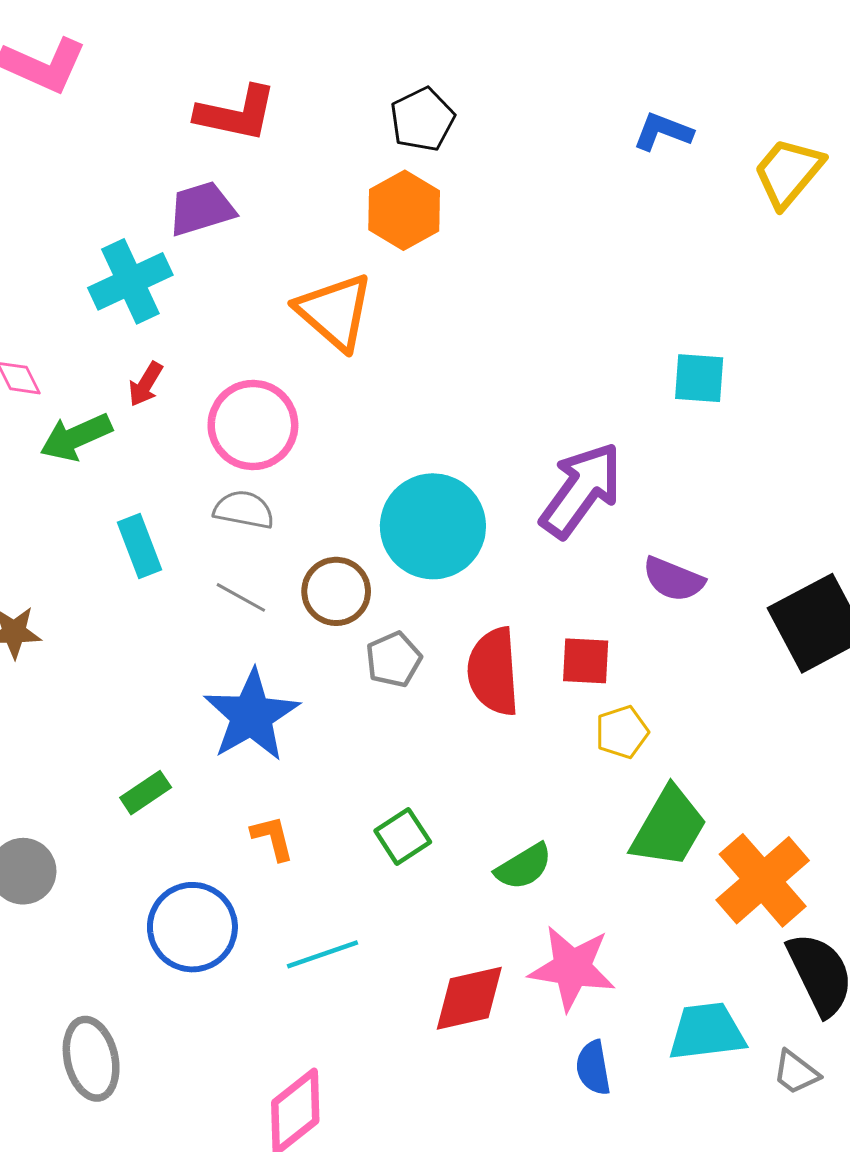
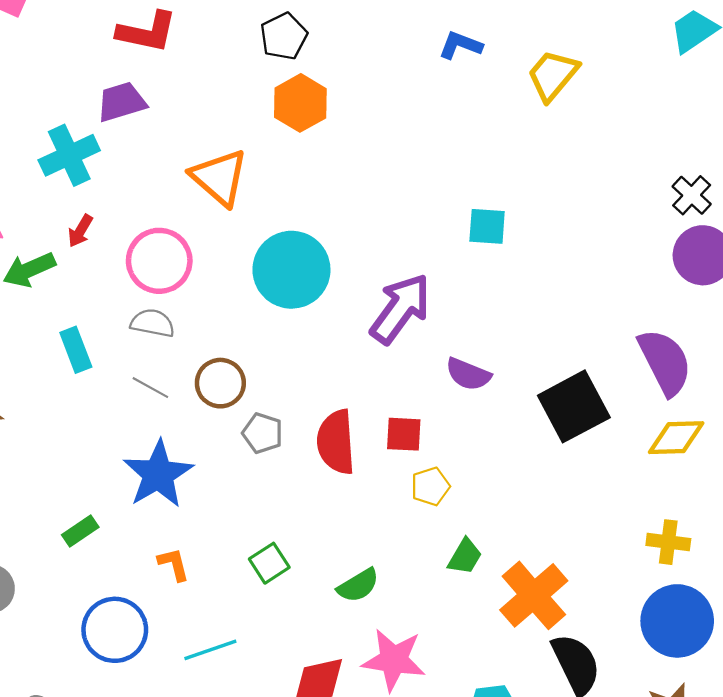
orange hexagon: (404, 210) -> (300, 103), moved
cyan circle: (433, 526) -> (291, 270), moved
gray pentagon: (394, 659) -> (263, 433), turned -30
green trapezoid: (669, 827) -> (465, 556), size x0.6

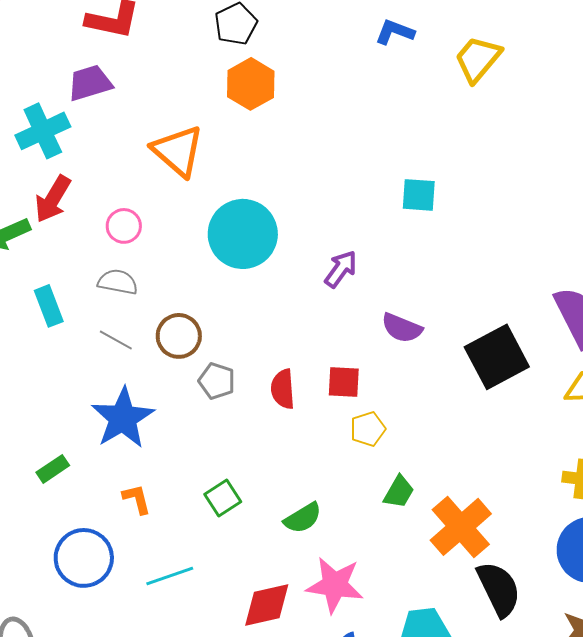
red arrow: (80, 231) -> (53, 199), size x1.6
pink circle: (159, 261) -> (124, 226), size x0.6
purple arrow: (400, 309) -> (341, 269), size x0.6
red semicircle: (336, 442) -> (283, 389), size x0.7

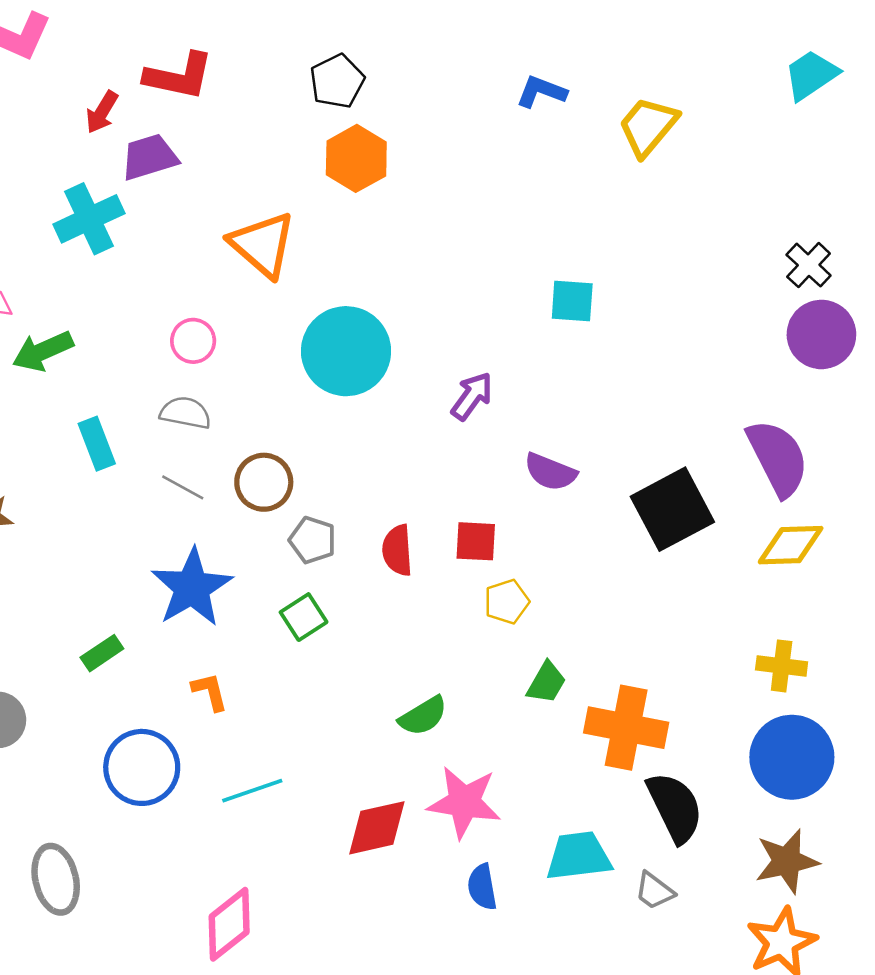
red arrow: (53, 199) -> (102, 112), moved, size x0.7
green square: (223, 498) -> (304, 617), moved
orange cross: (461, 527) -> (626, 728), turned -38

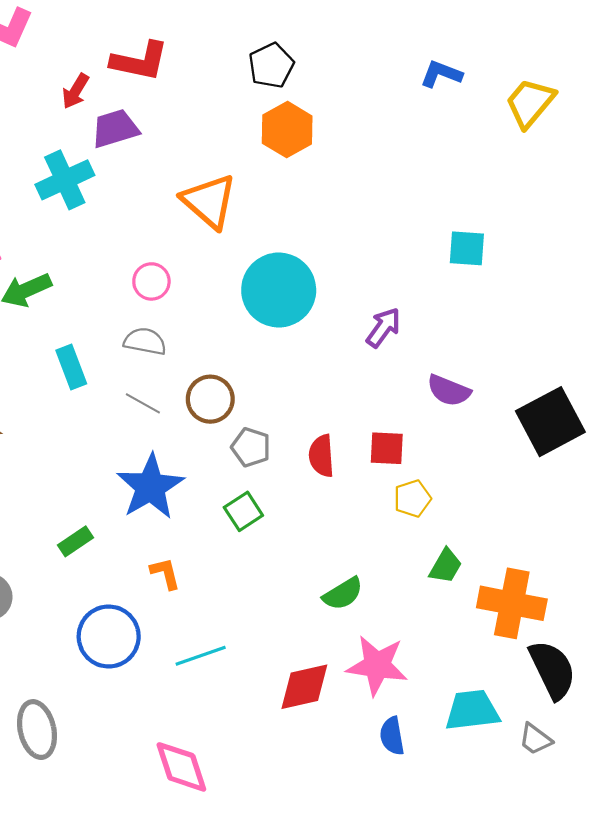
pink diamond: (229, 924) -> (181, 767), turned -70

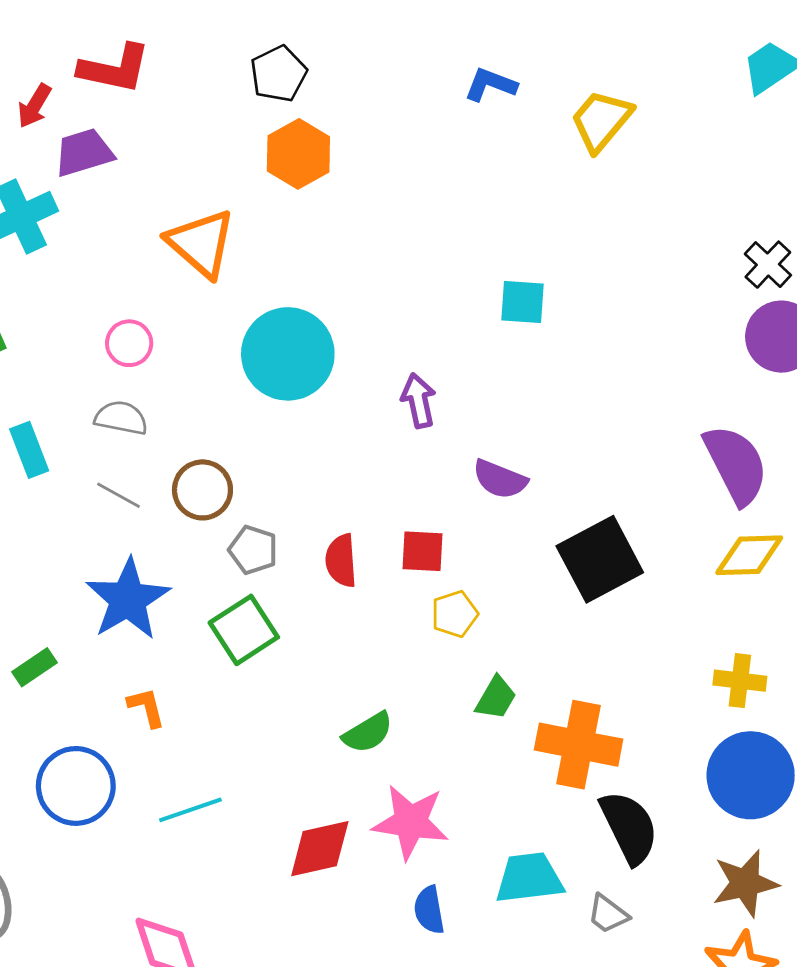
purple arrow: (383, 327) -> (419, 401), turned -48
black square: (550, 422) -> (600, 559), moved
green square: (243, 511) -> (244, 630), size x1.4

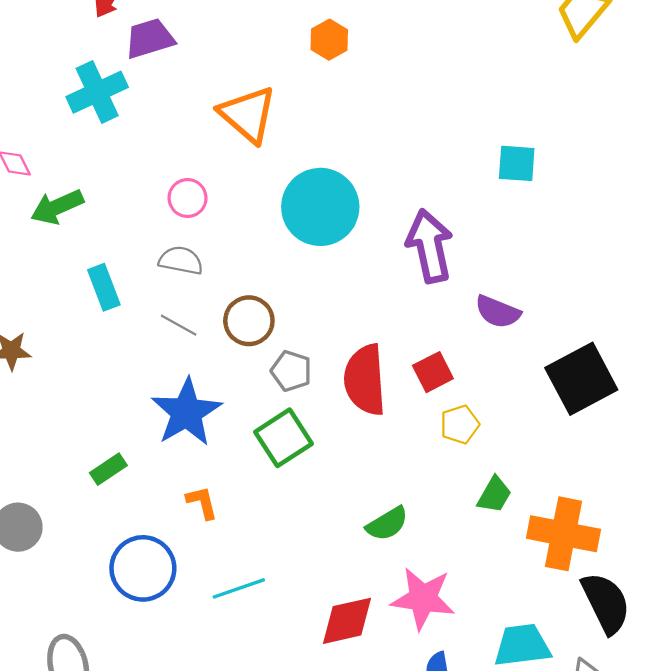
orange hexagon: (298, 154) -> (329, 40), size x0.7
purple arrow: (419, 401) -> (430, 246), size x1.6
red square: (423, 551) -> (433, 372), turned -30
red semicircle: (341, 561) -> (365, 380), size x1.6

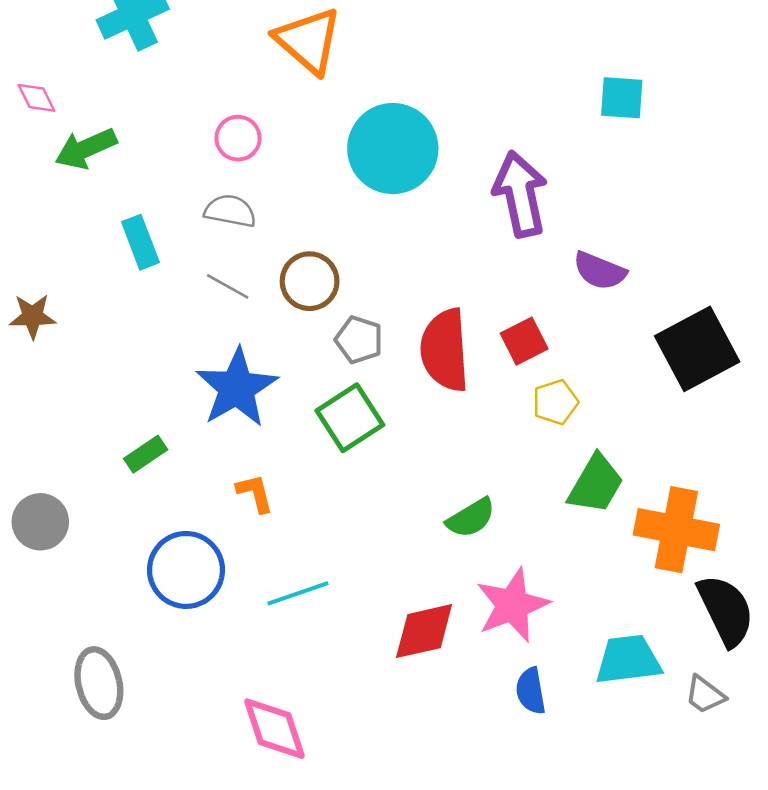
green trapezoid: (494, 495) -> (596, 484), size x1.4
pink star: (423, 599) -> (512, 605), turned -30

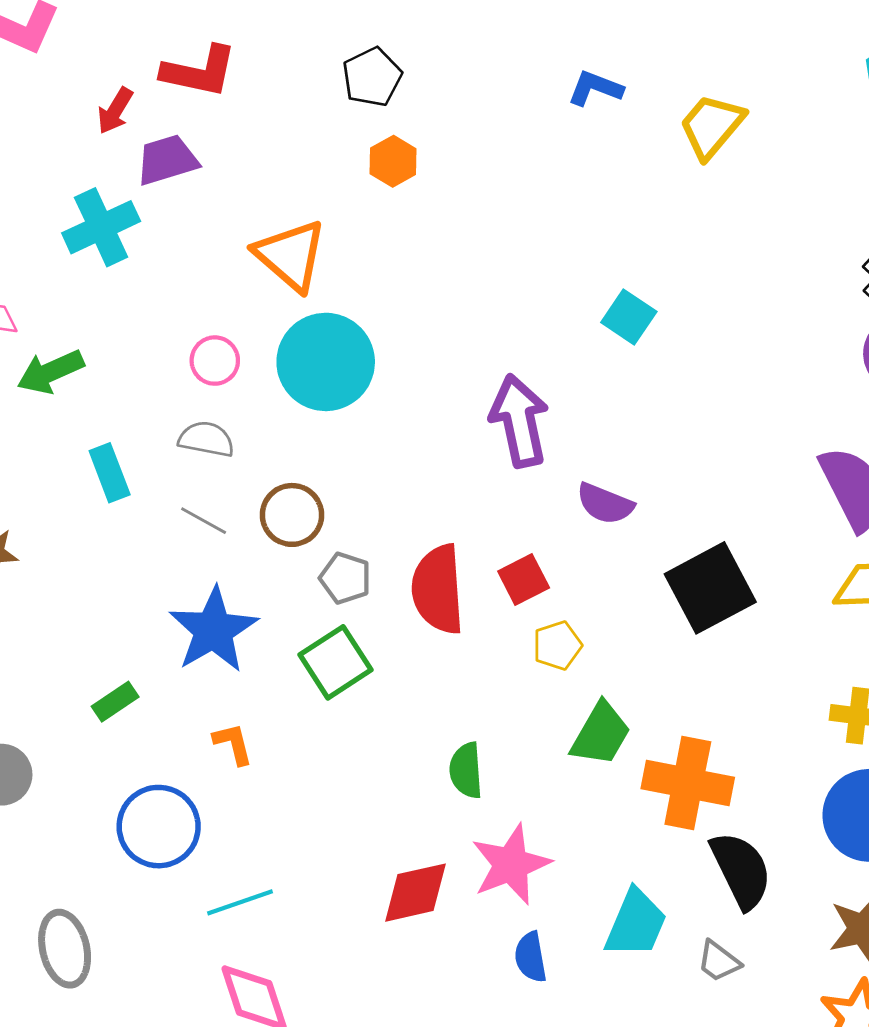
cyan square: (622, 98) -> (629, 317), turned 30
cyan circle: (393, 149) -> (326, 362), moved
green semicircle: (471, 518) -> (466, 770), turned 117
cyan line: (298, 593) -> (240, 902), moved
cyan trapezoid: (628, 660) -> (636, 923), turned 120

